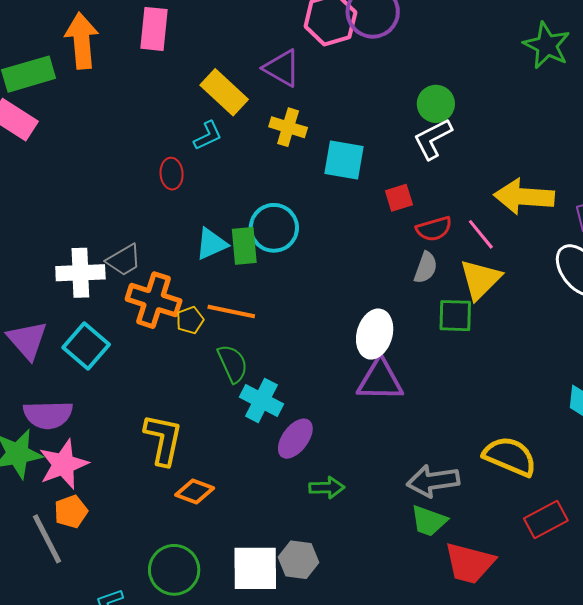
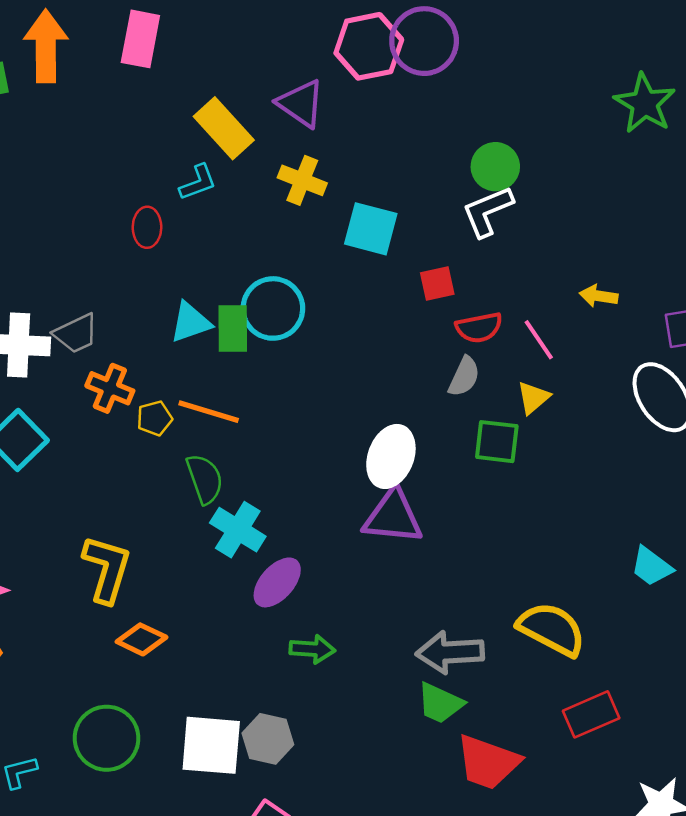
yellow arrow: (524, 197) -> (599, 296), size x0.5
yellow triangle: (480, 279) -> (533, 398), size x0.6
orange cross: (154, 300) -> (110, 388), size x0.7

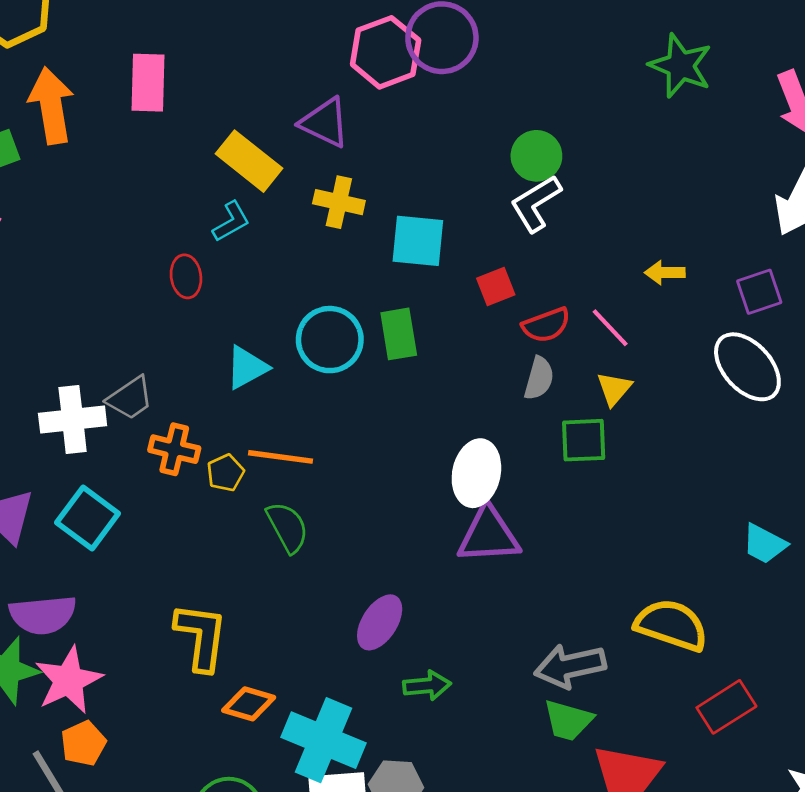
green rectangle: (233, 329) -> (399, 334), moved
cyan cross: (238, 530) -> (323, 740), moved, size x1.4

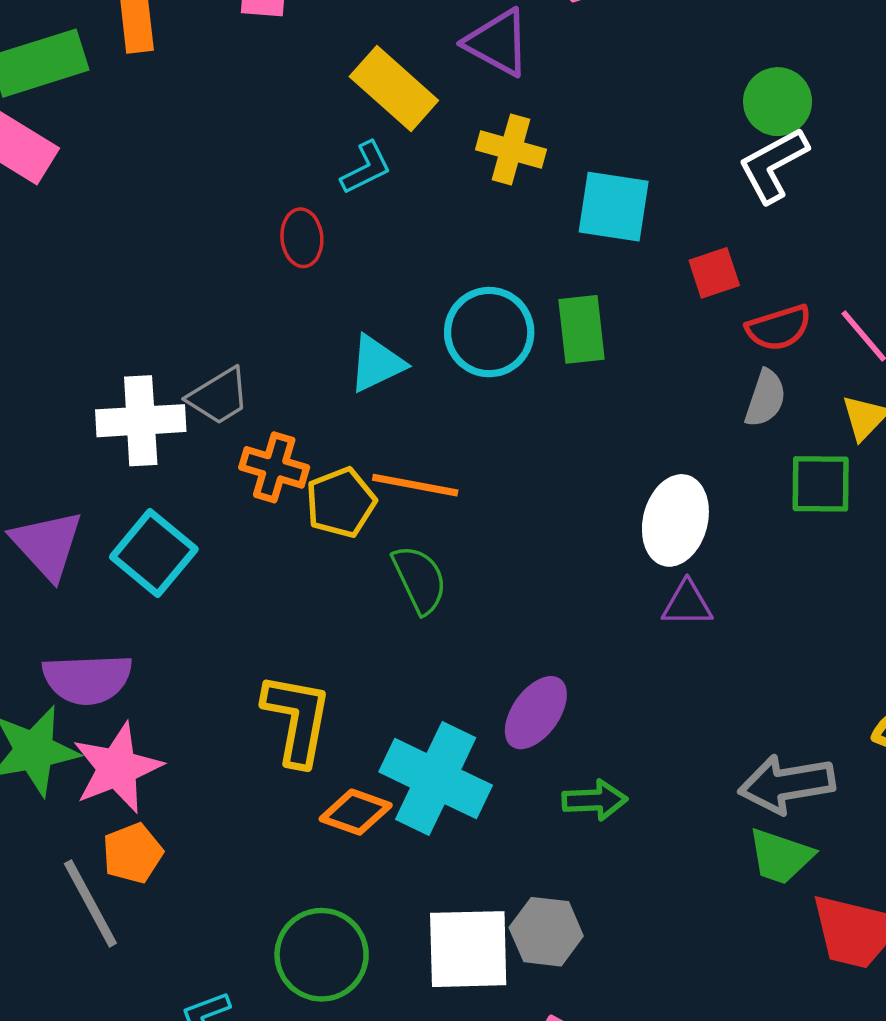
yellow pentagon: (225, 473) -> (341, 502), size x1.4
purple triangle: (489, 535) -> (687, 604), size x0.6
cyan cross: (323, 740) -> (436, 779), moved

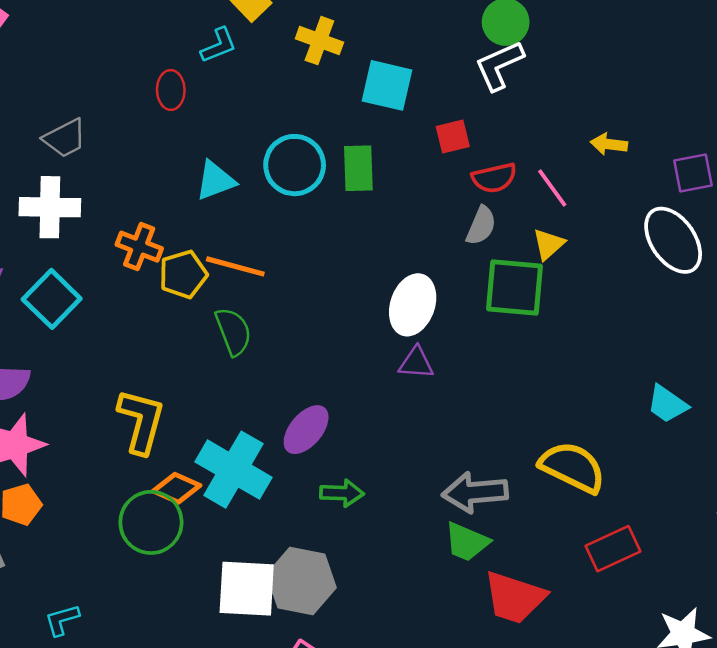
gray trapezoid: (219, 396) -> (65, 138), moved
green square: (821, 484) -> (515, 288), size x1.4
gray hexagon: (546, 932) -> (301, 581), size x1.4
green circle: (322, 955) -> (151, 522), moved

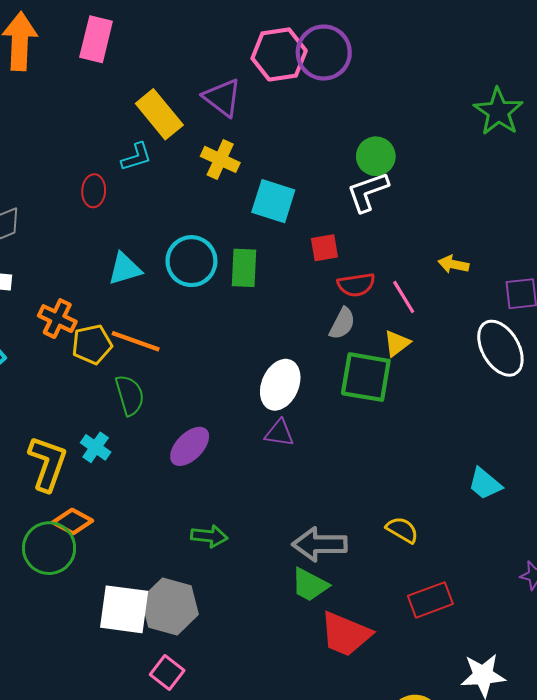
purple ellipse: (306, 430) -> (190, 446), moved
yellow semicircle: (573, 467) -> (402, 530), size x0.6
cyan cross: (234, 470) -> (96, 447), moved, size x0.5

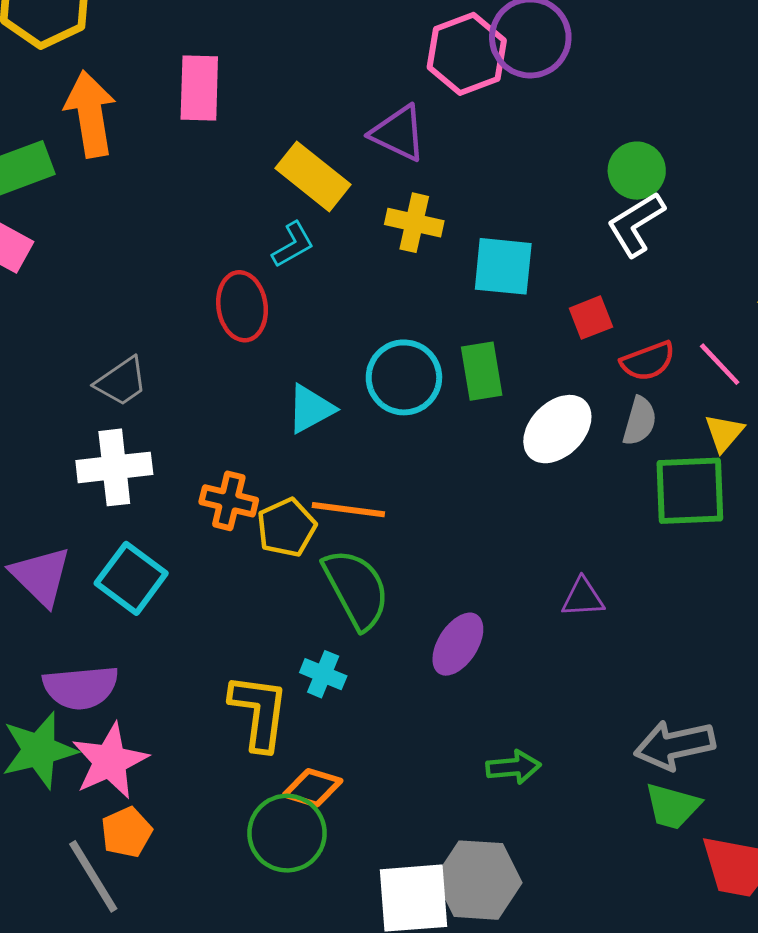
red ellipse: (94, 191) -> (242, 306), size x1.4
white ellipse: (280, 385) -> (557, 429), moved, turned 33
green semicircle: (130, 395) -> (356, 589), size x1.4

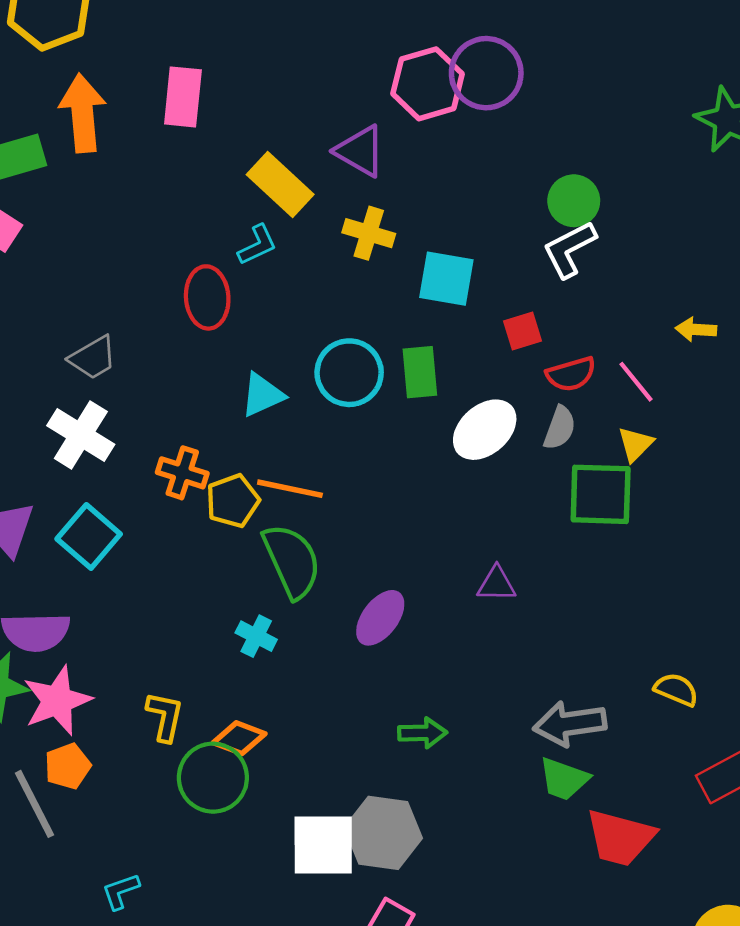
white cross: (114, 467) -> (81, 435), turned 34
yellow L-shape: (259, 712) -> (165, 716), moved, size x0.7

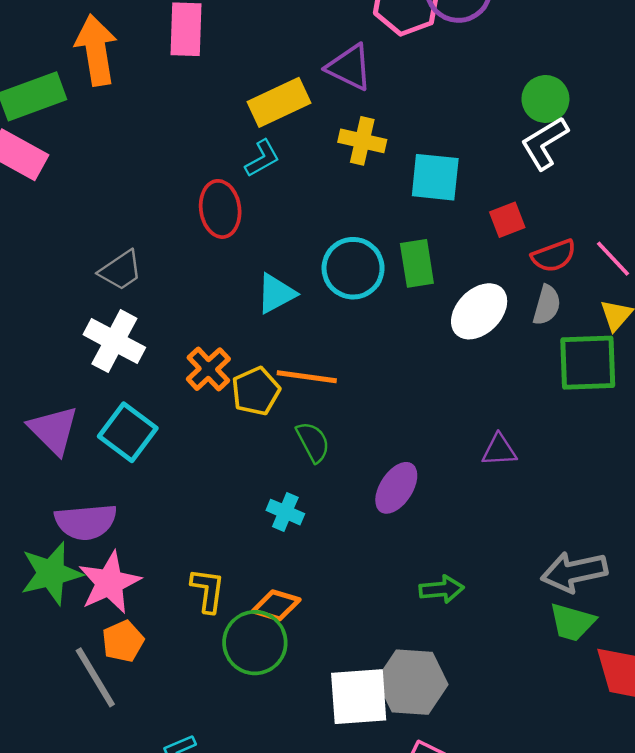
yellow rectangle: (280, 185) -> (279, 102), turned -64
orange cross: (182, 473) -> (208, 369), turned 33
green semicircle: (292, 561) -> (313, 442), size x0.6

